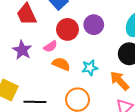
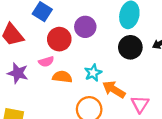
pink semicircle: (50, 46) -> (46, 62), turned 32
orange arrow: (120, 81) -> (114, 89), moved

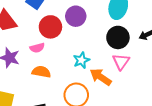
orange semicircle: (62, 77) -> (41, 72), moved
pink triangle: (140, 104) -> (121, 62), moved

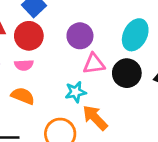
red circle: (50, 27) -> (29, 36), moved
pink triangle: (121, 62) -> (94, 64), moved, turned 36

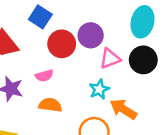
red circle: (29, 36) -> (62, 44), moved

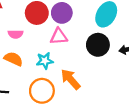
pink triangle: (110, 59) -> (59, 36), moved
cyan star: (99, 89) -> (45, 61), moved

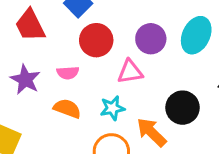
purple circle: (62, 13) -> (151, 39), moved
black circle: (98, 45) -> (183, 108), moved

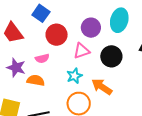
black circle: (183, 108) -> (111, 56), moved
orange semicircle: (67, 109) -> (36, 80), moved

